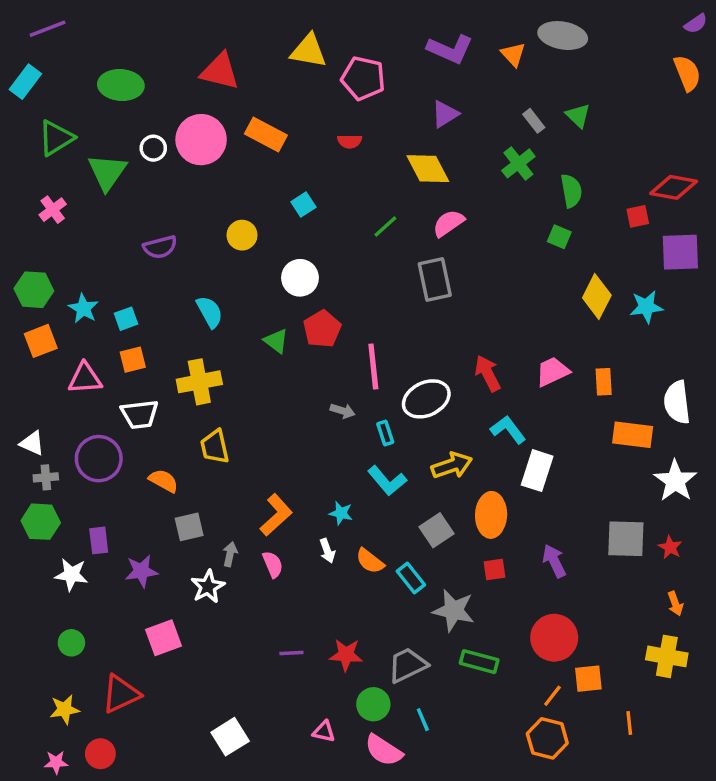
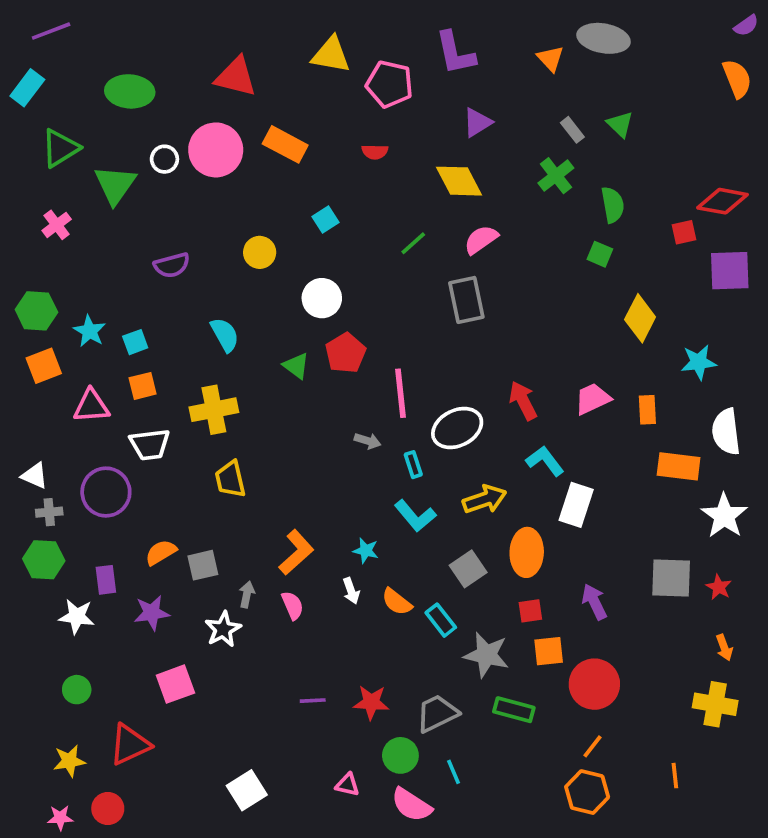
purple L-shape: (450, 49) -> (455, 53), moved, turned 54
cyan star: (646, 307) -> (699, 362), moved
orange semicircle: (164, 481) -> (161, 552), moved, turned -60
orange square: (588, 679) -> (549, 651), moved

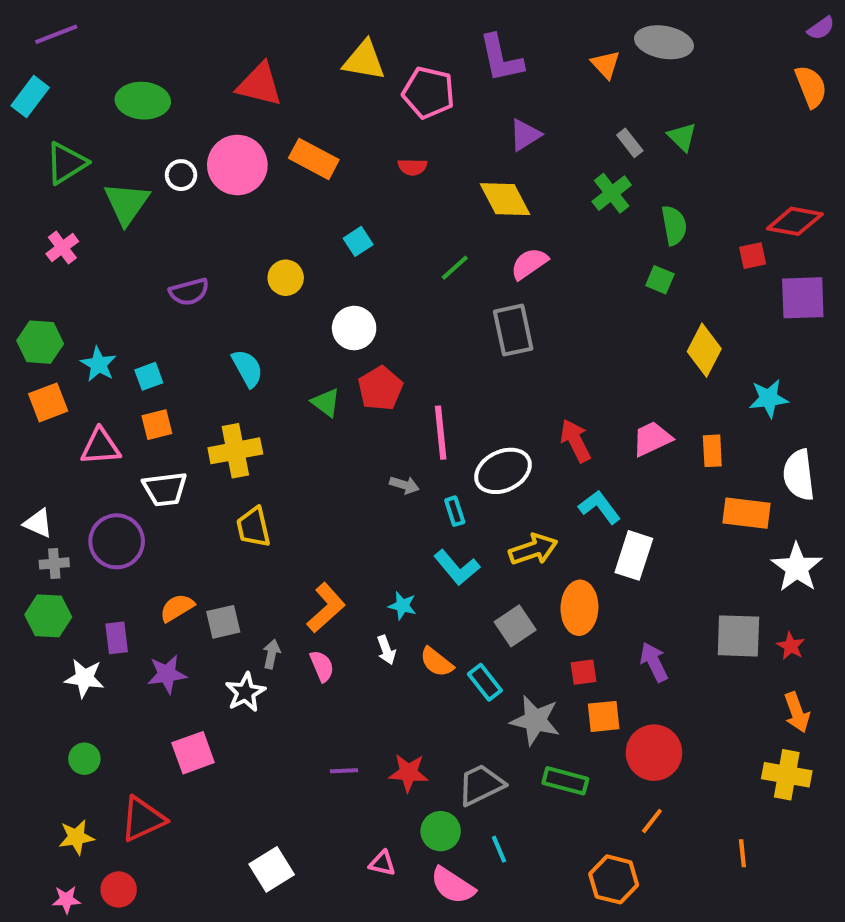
orange arrow: (724, 648) -> (797, 712), size x1.4
orange hexagon: (587, 792) -> (614, 879), moved

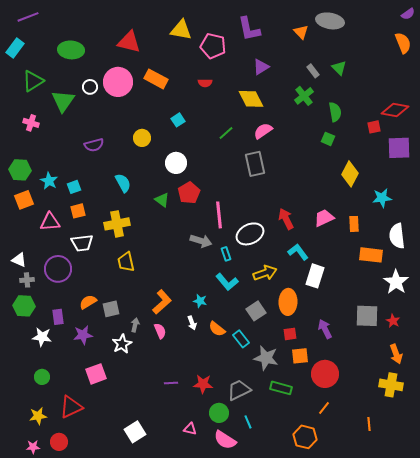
pink cross: (62, 248) -> (31, 123), turned -35
gray arrow: (404, 485) -> (201, 241), size x1.5

